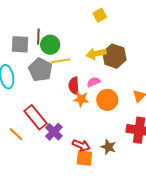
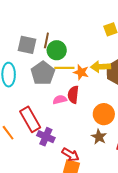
pink semicircle: (94, 82) -> (60, 100), moved
orange star: (81, 99) -> (81, 72), moved
purple cross: (54, 132) -> (46, 137), turned -30
brown star: (108, 147) -> (99, 137), moved

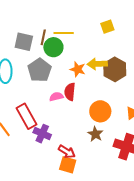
yellow line: (64, 68) -> (64, 33), moved

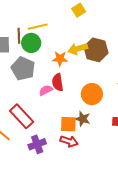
purple cross: (42, 134) -> (37, 144), moved, turned -30
brown star: (95, 134) -> (83, 119), moved
orange square: (68, 165) -> (68, 124), moved

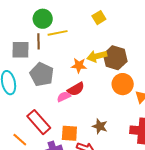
green circle: (31, 43) -> (43, 19), moved
red semicircle: (58, 82) -> (76, 89), turned -114
orange circle: (92, 94) -> (123, 84), moved
orange square: (68, 124) -> (69, 133), moved

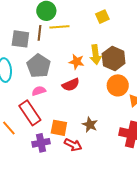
yellow arrow: (97, 56) -> (96, 55), turned -90
pink semicircle: (64, 97) -> (39, 91), moved

